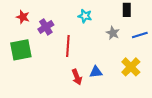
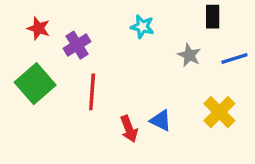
red line: (68, 46) -> (92, 92), moved
green square: (21, 50) -> (35, 84), turned -30
blue triangle: (96, 72) -> (161, 120), turned 32

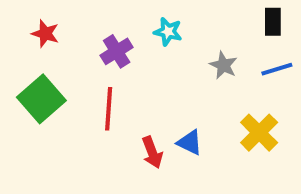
black rectangle: (213, 17) -> (273, 22), moved
purple cross: (77, 45) -> (117, 51), moved

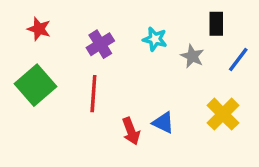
black rectangle: (273, 22) -> (216, 24), moved
cyan star: (168, 32) -> (155, 39), moved
blue line: (277, 69) -> (238, 60), turned -36

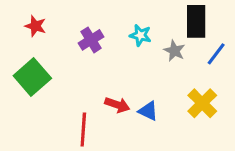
black rectangle: (216, 24) -> (196, 21), size x1.5
red line: (93, 94) -> (83, 130), moved
red arrow: (131, 131) -> (117, 105), moved, turned -50

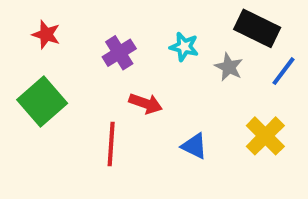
black rectangle: (196, 21) -> (257, 28), turned -64
red arrow: (117, 105) -> (146, 103), moved
red line: (83, 130) -> (111, 144), moved

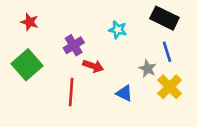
purple cross: (119, 53) -> (74, 45), moved
gray star: (229, 67) -> (148, 69), moved
blue line: (284, 71) -> (167, 52), moved, turned -54

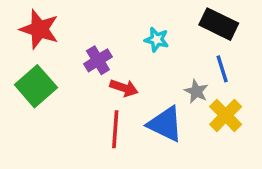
red star: (30, 22) -> (39, 29), size x1.6
red line: (71, 92) -> (115, 129), moved
blue triangle: (124, 93) -> (165, 124), size x1.6

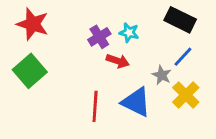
purple cross: (98, 60) -> (99, 37), moved
blue line: (222, 69) -> (183, 57), turned 60
red arrow: (124, 88) -> (118, 61), moved

